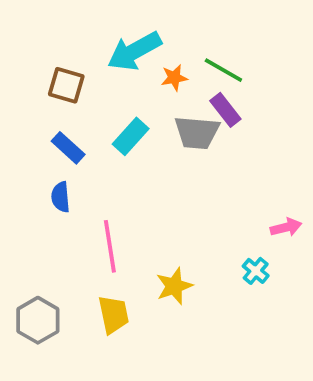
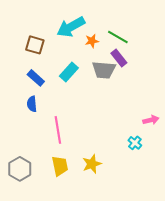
yellow star: (174, 286) -> (92, 164), moved

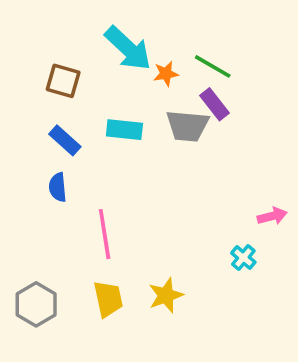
cyan arrow: (71, 27) -> (128, 48), turned -108
cyan rectangle: (69, 72) -> (124, 130), turned 54

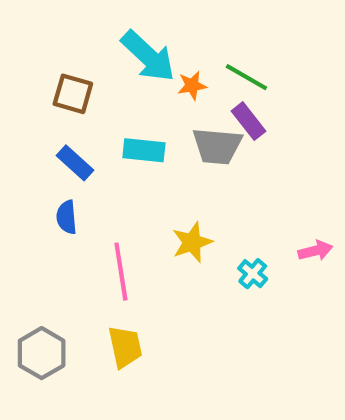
cyan cross: (243, 258) -> (253, 274), moved
yellow star: (166, 295) -> (192, 242), moved

